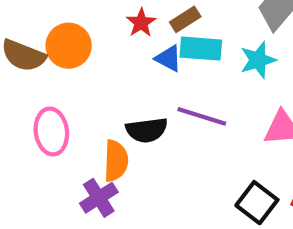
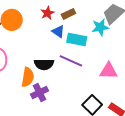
cyan rectangle: (201, 49) -> (77, 40), moved
cyan star: (258, 60) -> (100, 27), moved
purple cross: (99, 198) -> (40, 93), moved

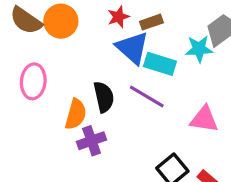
blue triangle: (58, 31) -> (132, 48), size x1.6
black semicircle: (44, 64) -> (104, 97), turned -108

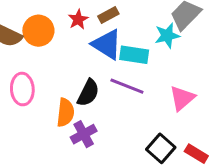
red star: (118, 17) -> (78, 19), moved
brown rectangle: (151, 22) -> (108, 15), moved
black semicircle: (104, 97) -> (88, 93), turned 48
pink triangle: (204, 119) -> (182, 98), turned -40

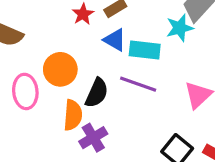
orange circle: (38, 31) -> (60, 69), moved
blue triangle: (107, 44) -> (115, 40), size x0.7

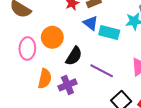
purple line: (138, 84) -> (102, 71), moved
orange semicircle: (73, 115) -> (45, 79), moved

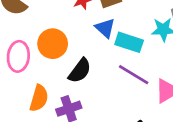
purple line: (102, 71) -> (134, 75), moved

